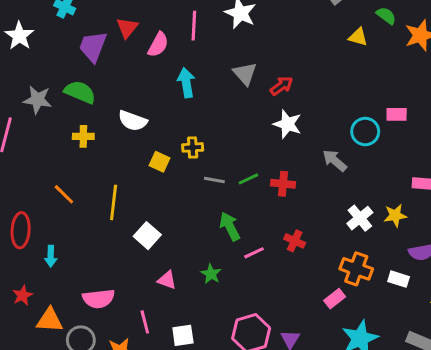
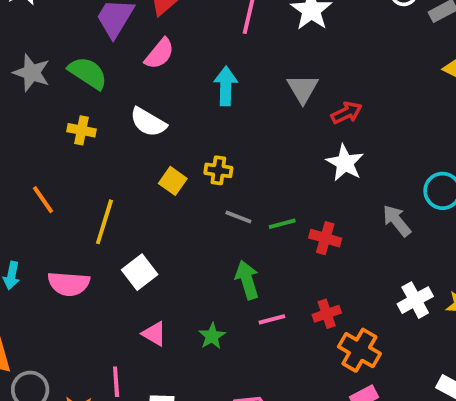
pink semicircle: (158, 45) -> (159, 54), moved
red cross: (295, 241) -> (327, 314), turned 36
orange cross: (356, 269) -> (359, 350), moved
pink semicircle: (99, 299) -> (69, 284), moved

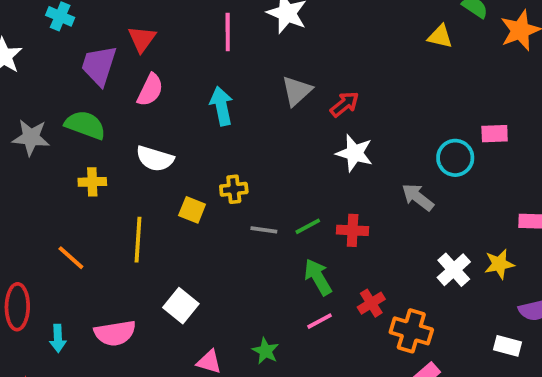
gray triangle: (303, 89) -> (297, 91), turned 32
yellow line: (104, 222) -> (138, 240), moved
green arrow: (247, 280) -> (318, 277), moved

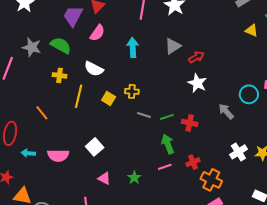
yellow line: (138, 240) -> (79, 96), moved
cyan arrow: (58, 338) -> (28, 153), turned 88

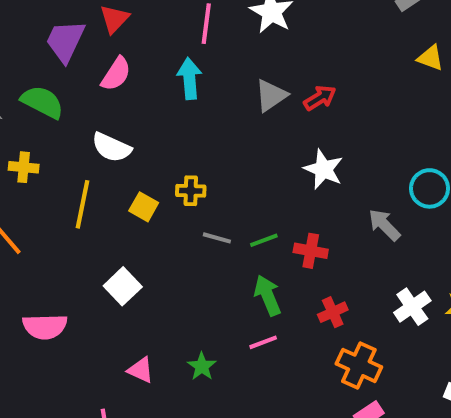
cyan arrow: (133, 47) -> (189, 79), moved
red arrow: (196, 57) -> (320, 98), moved
yellow cross: (60, 75) -> (24, 167), moved
white square: (95, 147) -> (123, 286), moved
red cross: (193, 162) -> (333, 312), moved

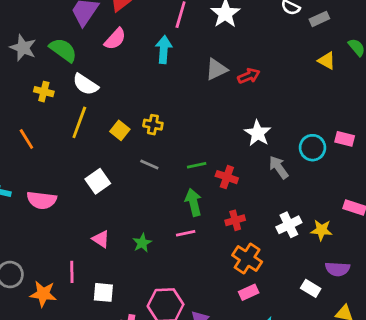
white semicircle: (111, 147) -> (85, 84), moved
white star: (324, 169) -> (258, 133), moved
gray line: (217, 238) -> (149, 164), moved

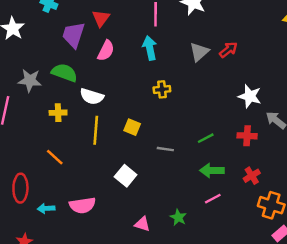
yellow cross: (153, 125) -> (162, 89), moved
red cross: (227, 177) -> (247, 136), moved
green arrow: (193, 202) -> (212, 171), turned -60

